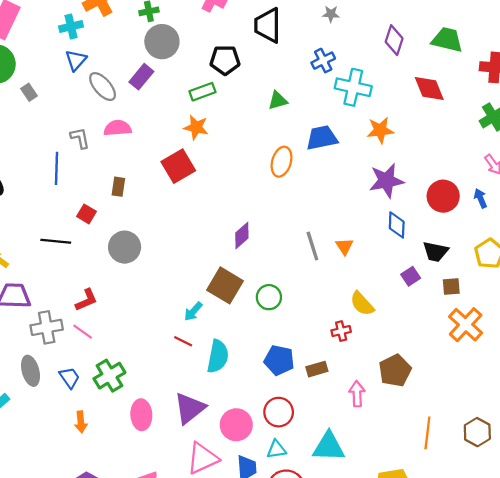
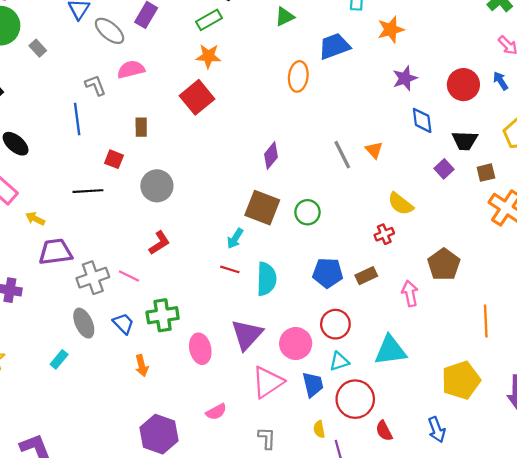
purple star: (386, 181) -> (405, 78), size x0.7
red L-shape: (86, 300) -> (159, 243), moved
green cross: (109, 376) -> (163, 315), turned 32

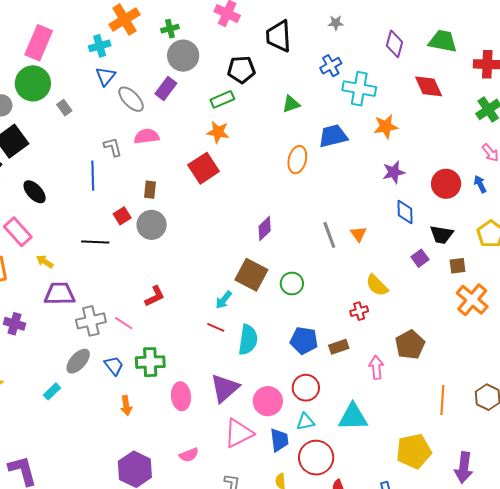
red square: (114, 159) -> (122, 216), turned 30
gray circle: (157, 186) -> (152, 225), moved
gray ellipse: (84, 323) -> (78, 361), turned 60

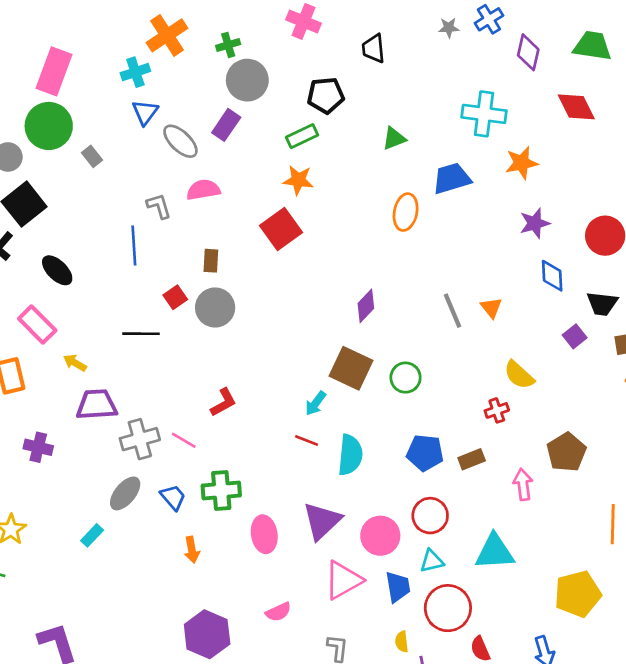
black trapezoid: (279, 36) -> (374, 48), size x0.7
blue cross: (331, 66) -> (489, 19), moved

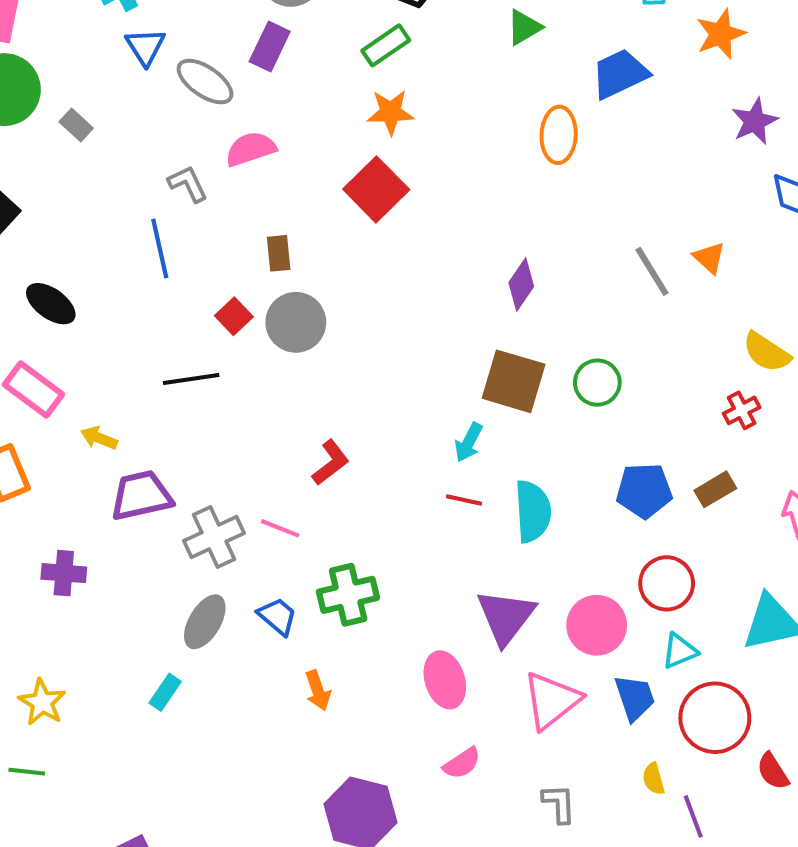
pink ellipse: (264, 534) -> (445, 680), moved

